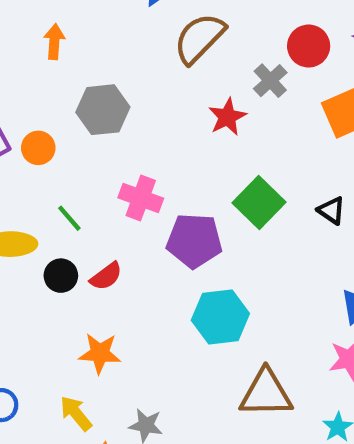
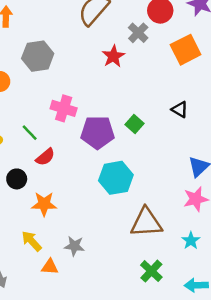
green square: (259, 202) -> (135, 124), moved, size x0.6
green line: (69, 218) -> (30, 133), moved
black circle: (61, 276) -> (17, 179), moved

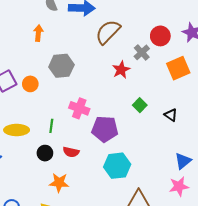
green square: (135, 124) -> (140, 105), moved
green line: (30, 133) -> (51, 126), turned 48
red semicircle: (45, 157) -> (71, 152), moved, turned 49
black circle: (17, 179) -> (45, 153), moved

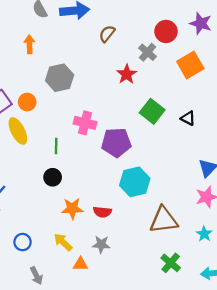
brown semicircle: (108, 32) -> (107, 34), size x0.6
green square: (140, 105) -> (152, 111), size x1.5
yellow ellipse: (17, 130) -> (18, 131), moved, turned 70
red semicircle: (71, 152) -> (102, 212), moved

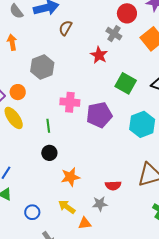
brown semicircle: (107, 34) -> (65, 28), moved
cyan hexagon: (135, 182) -> (142, 124), moved
red semicircle: (102, 212) -> (113, 186), moved

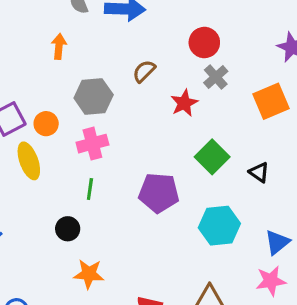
red circle: (127, 13) -> (204, 42), moved
brown semicircle: (65, 28) -> (144, 71), moved
pink cross: (70, 102) -> (92, 144), moved, turned -36
green line: (48, 126) -> (90, 189), moved

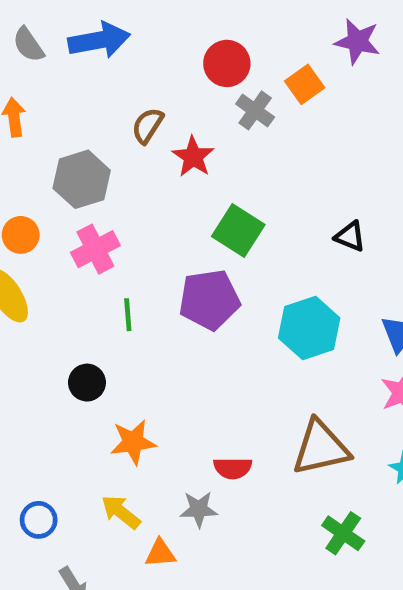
orange square: (271, 101) -> (305, 84), moved, size x0.7
red star: (184, 103) -> (193, 157), moved
green square: (212, 157) -> (238, 231), moved
green line: (90, 189) -> (128, 315), moved

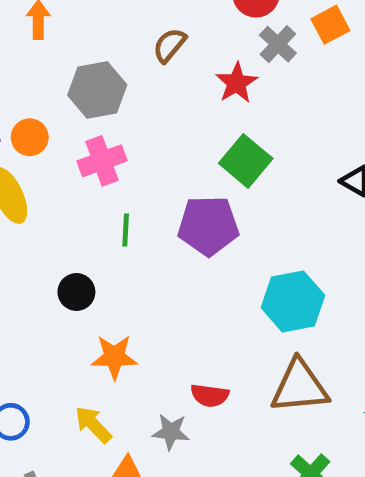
red star: (193, 157) -> (237, 83), moved
cyan hexagon: (309, 328) -> (293, 302), moved

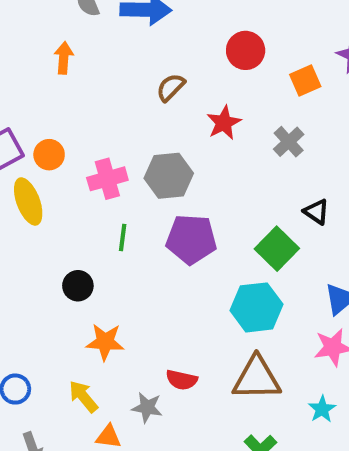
gray cross: (278, 44) -> (289, 142), moved
gray hexagon: (97, 90) -> (169, 176), moved
green square: (246, 161) -> (277, 249), moved

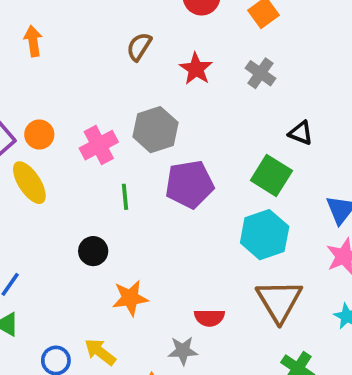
brown triangle: (257, 378) -> (279, 301), turned -48
yellow arrow: (83, 397) -> (100, 352), moved

